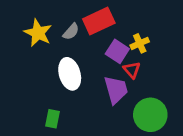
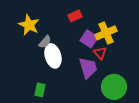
red rectangle: (99, 21) -> (75, 16), size x0.6
gray semicircle: (71, 32) -> (45, 42), moved
yellow cross: (140, 43) -> (106, 33), size x1.5

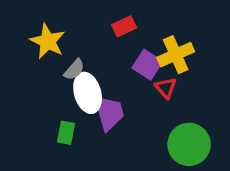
purple trapezoid: (88, 68) -> (109, 113), moved
green rectangle: (40, 90) -> (66, 133), moved

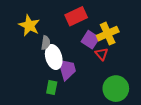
red rectangle: (124, 26) -> (76, 16), size x1.5
gray semicircle: (74, 70) -> (46, 43), turned -32
green rectangle: (66, 133) -> (52, 88), moved

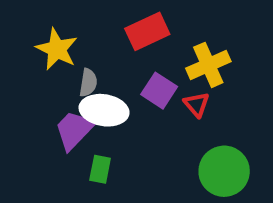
purple square: (90, 40) -> (159, 91), moved
white ellipse: (54, 57) -> (104, 110), turned -65
purple trapezoid: (67, 69) -> (74, 130), moved, turned -120

